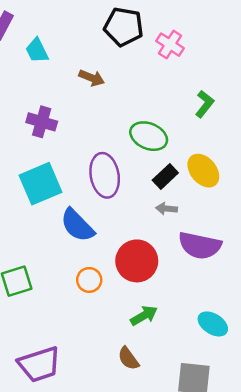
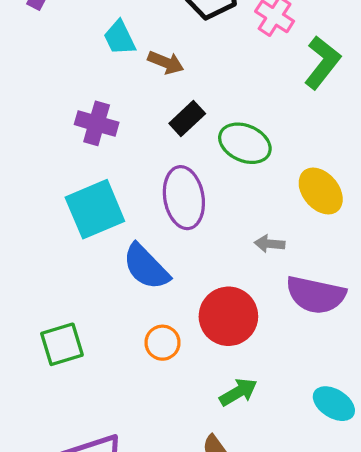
cyan trapezoid: (37, 51) -> (120, 38), moved
green L-shape: (205, 104) -> (322, 62), moved, size x1.4
black rectangle: (165, 177) -> (187, 119), moved

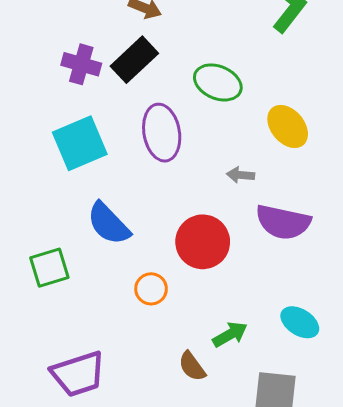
black rectangle: (187, 119) -> (134, 60), moved, size x1.4
blue semicircle: (146, 267) -> (109, 224), moved
orange circle: (162, 343) -> (151, 289), moved
green arrow: (238, 392) -> (230, 334), moved

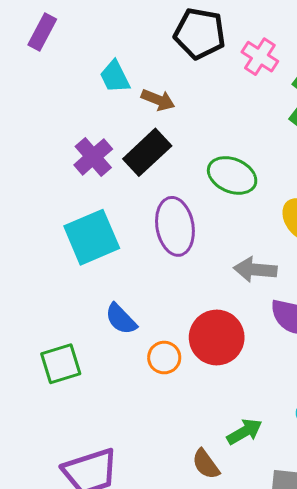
purple cross: (81, 64) -> (93, 157), turned 33
gray arrow: (241, 175) -> (255, 270), size x1.5
blue semicircle: (109, 224) -> (121, 319), size x0.7
orange circle: (151, 289) -> (164, 358), moved

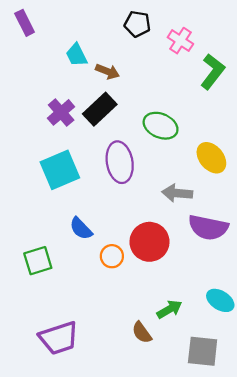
purple rectangle: (42, 32) -> (25, 23), turned -55
black pentagon: (200, 33) -> (137, 24), size x0.7

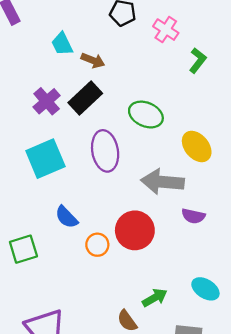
green L-shape: (213, 72) -> (198, 60), size x0.7
gray arrow: (177, 193) -> (162, 182), size x1.4
purple semicircle: (208, 227) -> (193, 216), size x0.6

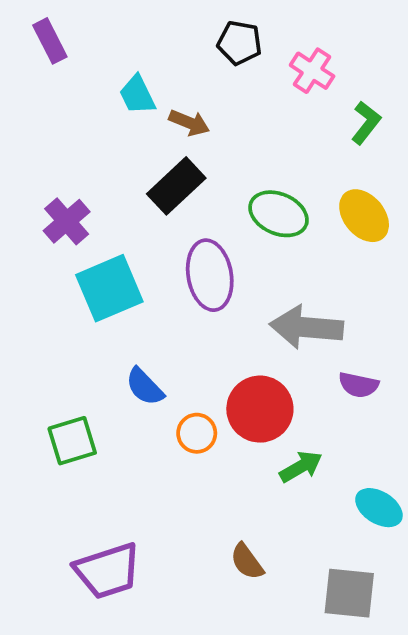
purple cross: (47, 101) -> (67, 221), moved
yellow ellipse: (197, 147) -> (364, 216), moved
green arrow: (155, 298) -> (301, 467), moved

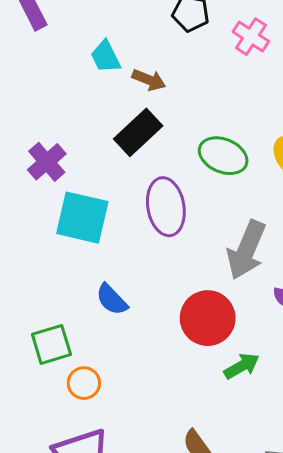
cyan square: (109, 288) -> (82, 218), turned 36
gray arrow: (306, 327) -> (246, 250), turned -72
orange circle: (197, 433) -> (84, 383), moved

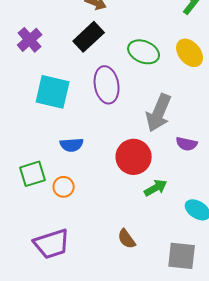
purple cross: (47, 162) -> (30, 40), moved
blue semicircle: (112, 300) -> (72, 145), turned -50
orange circle: (84, 383) -> (64, 187), moved

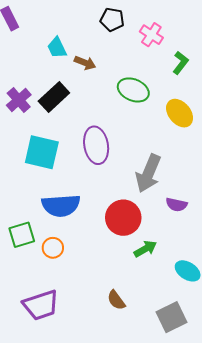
black rectangle: (89, 37) -> (54, 97), moved
green ellipse: (144, 52) -> (133, 90), moved
blue semicircle: (72, 145) -> (61, 206), size x1.6
gray square: (182, 256) -> (172, 317), turned -32

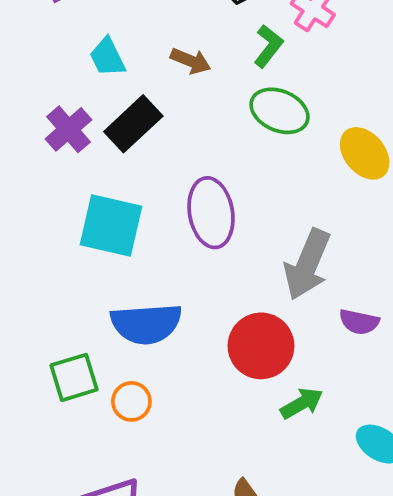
cyan trapezoid: (57, 48) -> (107, 57), moved
green L-shape: (181, 63) -> (268, 46), moved

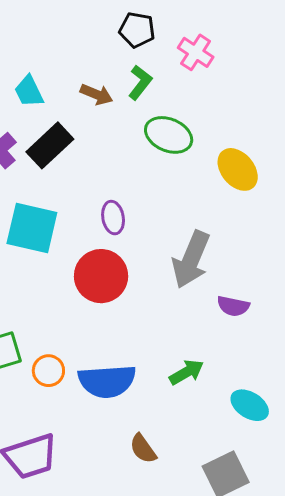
green L-shape: (268, 46) -> (140, 82), moved
purple ellipse: (211, 213) -> (113, 218), size x0.6
blue semicircle: (146, 324) -> (107, 381), moved
red circle: (261, 346) -> (101, 276), moved

